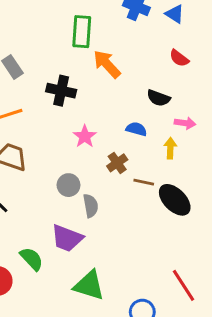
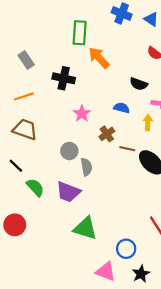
green semicircle: (32, 259) -> (35, 187), moved

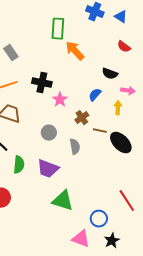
black cross: (64, 78) -> (42, 83), moved
blue semicircle: (122, 108) -> (95, 95), turned -64
gray semicircle: (86, 167) -> (75, 147), moved
green semicircle: (35, 187) -> (19, 165), turned 48

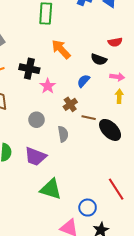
red semicircle: (124, 47) -> (115, 42), moved, turned -48
orange arrow: (75, 51) -> (61, 49), moved
yellow arrow: (118, 108) -> (119, 96), moved

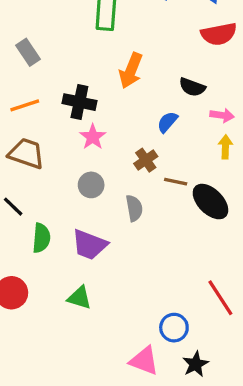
red semicircle: (115, 42) -> (219, 34), moved, size x1.5
orange arrow: (61, 49) -> (131, 71), turned -115
pink star: (48, 86) -> (93, 137), moved
green triangle: (51, 189) -> (79, 298), moved, size x0.7

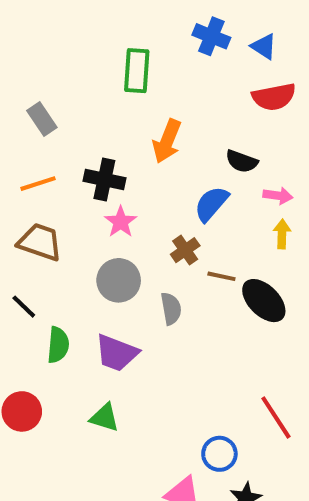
blue semicircle: (167, 122) -> (211, 204), size x1.4
gray circle: (91, 185) -> (119, 280), size x1.4

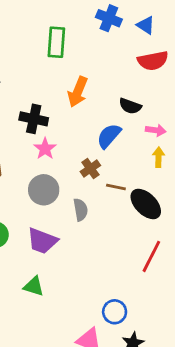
red line: (276, 417) -> (151, 256), moved, turned 60

